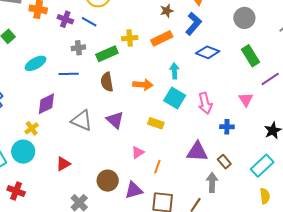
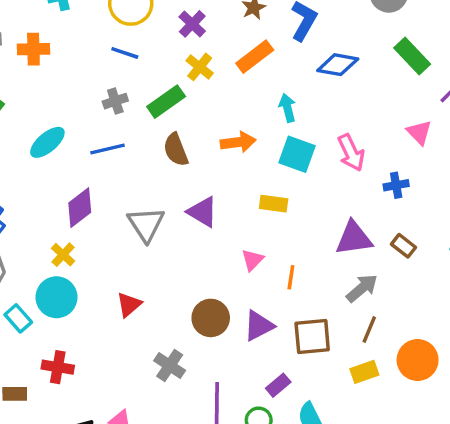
purple cross: (65, 19) -> (192, 24), moved, turned 35
yellow cross: (130, 38) -> (200, 67), turned -35
gray triangle: (82, 120) -> (146, 224), turned 45
gray arrow: (212, 182) -> (362, 288), moved, turned 60

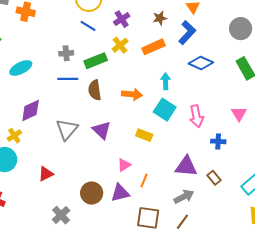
blue line: (125, 53) -> (88, 26), moved
blue line: (108, 149) -> (68, 79), moved
purple triangle: (259, 326) -> (120, 193), moved

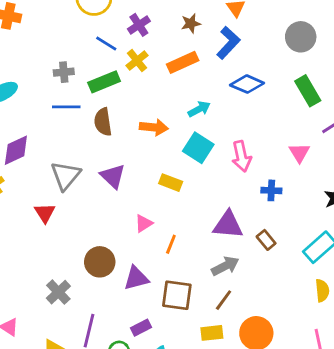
blue line: (88, 26) -> (106, 44), moved
cyan arrow: (166, 81) -> (199, 109), turned 63
red triangle: (46, 174) -> (45, 213), moved, turned -35
purple triangle: (120, 193) -> (136, 278), moved

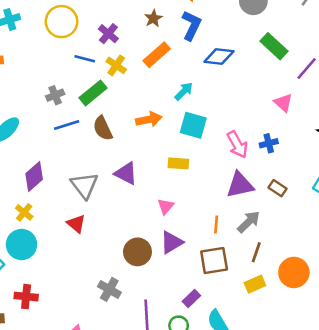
pink arrow: (242, 156) -> (237, 145), moved
orange line: (171, 244) -> (216, 225), moved
purple triangle: (136, 278) -> (172, 242), moved

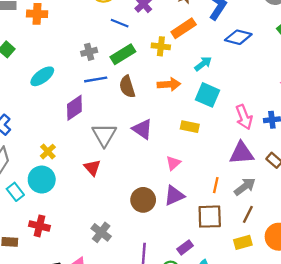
yellow cross: (116, 65) -> (161, 46), moved, turned -36
purple diamond: (34, 176) -> (74, 108), moved
gray cross: (109, 289) -> (101, 232), moved

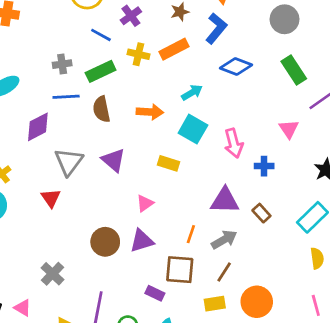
yellow cross: (161, 46) -> (138, 54), moved
pink arrow: (244, 117) -> (234, 143), moved
purple rectangle: (185, 247) -> (155, 293), moved, turned 56

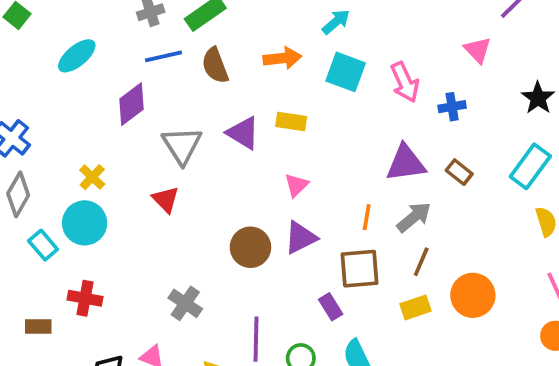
yellow rectangle: (168, 163) -> (291, 122), moved
purple rectangle: (155, 293) -> (331, 307), turned 42

